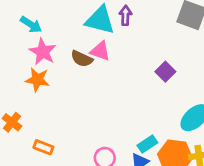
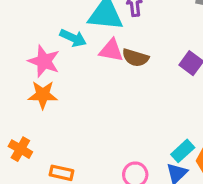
cyan arrow: (31, 25) -> (73, 38), moved
brown semicircle: (82, 59) -> (135, 58), moved

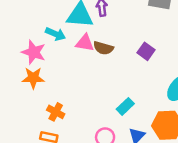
orange cross: (20, 149) -> (56, 112), moved
cyan rectangle: (183, 151) -> (125, 106), moved

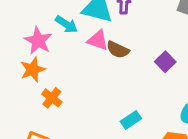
orange star: (33, 78) -> (33, 70), turned -30
orange cross: (56, 112) -> (52, 98), moved

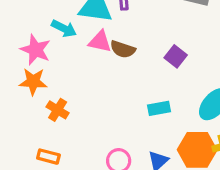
orange star: (33, 70) -> (33, 82), turned 30
cyan rectangle: (131, 120) -> (159, 108), moved, turned 30

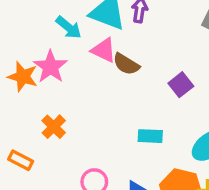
pink star: (35, 50) -> (50, 67), moved
orange cross: (58, 110) -> (54, 127), moved

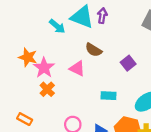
pink triangle: (104, 50) -> (77, 68), moved
pink star: (50, 67) -> (44, 68), moved
orange rectangle: (21, 160) -> (25, 119), moved

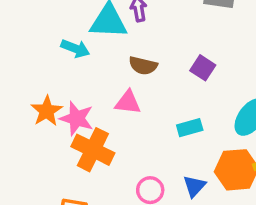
orange star: (28, 57) -> (47, 111), turned -30
orange cross: (47, 89) -> (93, 150), size x1.6

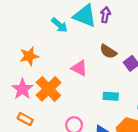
brown semicircle: (143, 66) -> (108, 52), moved
pink star: (77, 118) -> (22, 89), moved

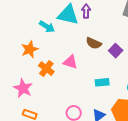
orange star: (29, 56) -> (30, 49), moved
orange cross: (48, 89) -> (46, 69), moved, size x0.7

